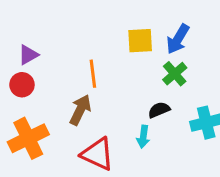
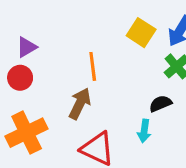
yellow square: (140, 41) -> (141, 33), turned 36

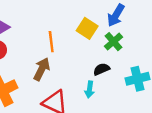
yellow square: (141, 33) -> (87, 28), moved

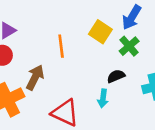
brown arrow: (42, 69) -> (35, 77), moved

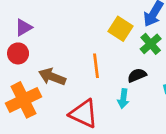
orange line: (61, 46) -> (96, 66), moved
brown arrow: (35, 77) -> (52, 77), turned -95

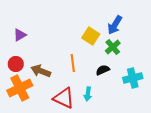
red circle: (18, 53) -> (16, 64), moved
cyan arrow: (123, 99) -> (88, 94), moved

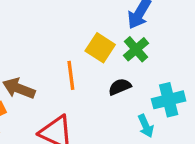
yellow square: (91, 36) -> (100, 48), moved
cyan arrow: (88, 94) -> (146, 126), moved, turned -32

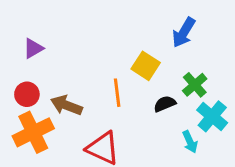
green cross: (136, 49) -> (195, 85), moved
cyan cross: (169, 100) -> (212, 116), turned -36

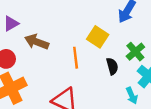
black semicircle: (165, 104) -> (112, 66), turned 98
brown arrow: (66, 105) -> (37, 42), moved

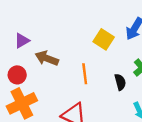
yellow square: (98, 37) -> (104, 39), moved

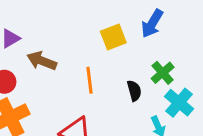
yellow square: (104, 39) -> (113, 37), turned 36

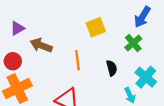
blue arrow: (152, 24) -> (142, 17), moved
green cross: (163, 73) -> (133, 43), moved

